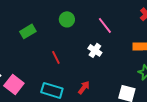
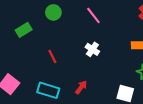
green circle: (67, 19) -> (53, 12), moved
pink line: (105, 25) -> (93, 16), moved

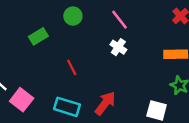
white cross: (92, 49) -> (118, 47), moved
red arrow: (81, 87) -> (105, 103), size x1.5

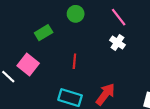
red line: (72, 67) -> (74, 61), turned 32
pink square: (22, 100) -> (28, 65), moved

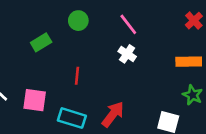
pink square: (28, 65) -> (35, 100), moved, turned -30

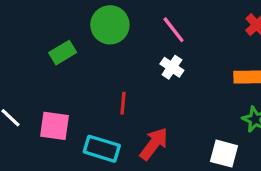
green circle: (78, 21) -> (110, 25), size x1.5
red line: (77, 76) -> (123, 103), moved

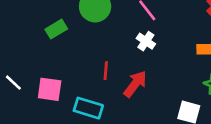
red arrow: (154, 144) -> (135, 84), moved

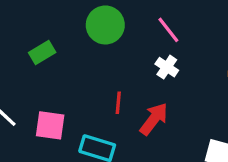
green rectangle: (56, 29) -> (42, 53), moved

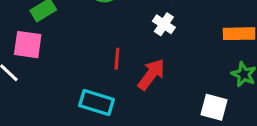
pink square: (50, 125) -> (28, 45), moved

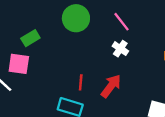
red line: (117, 59) -> (81, 82), moved

